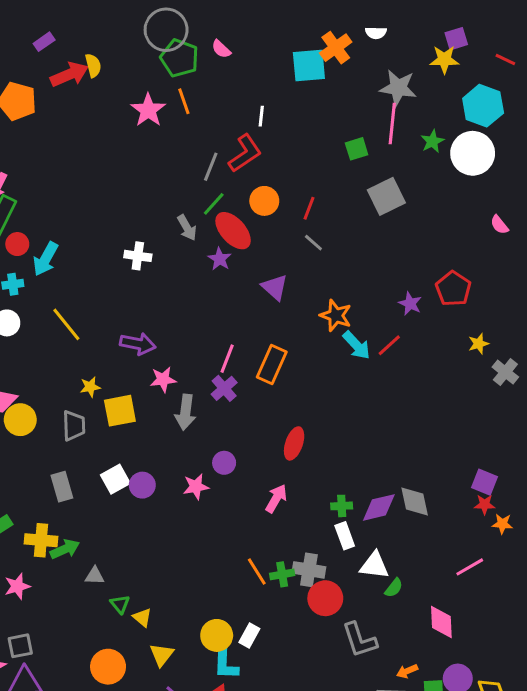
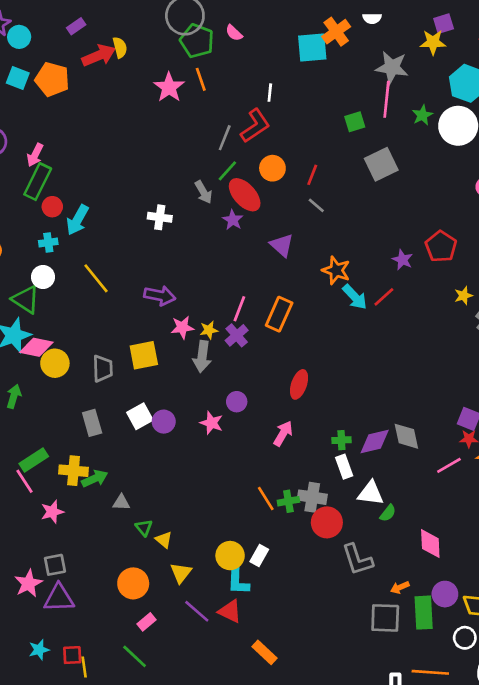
yellow star: (90, 387) -> (209, 330), moved
pink star: (196, 487) -> (211, 423), turned 30
pink line: (470, 567) -> (449, 465), moved

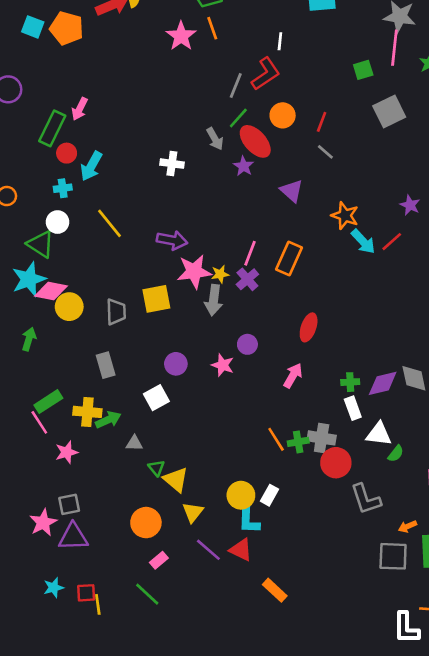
pink arrow: (35, 155) -> (80, 109), moved
pink star: (182, 327) -> (194, 271), size x1.5
white square: (140, 416) -> (156, 398), moved
yellow triangle: (164, 540) -> (176, 480), size x1.5

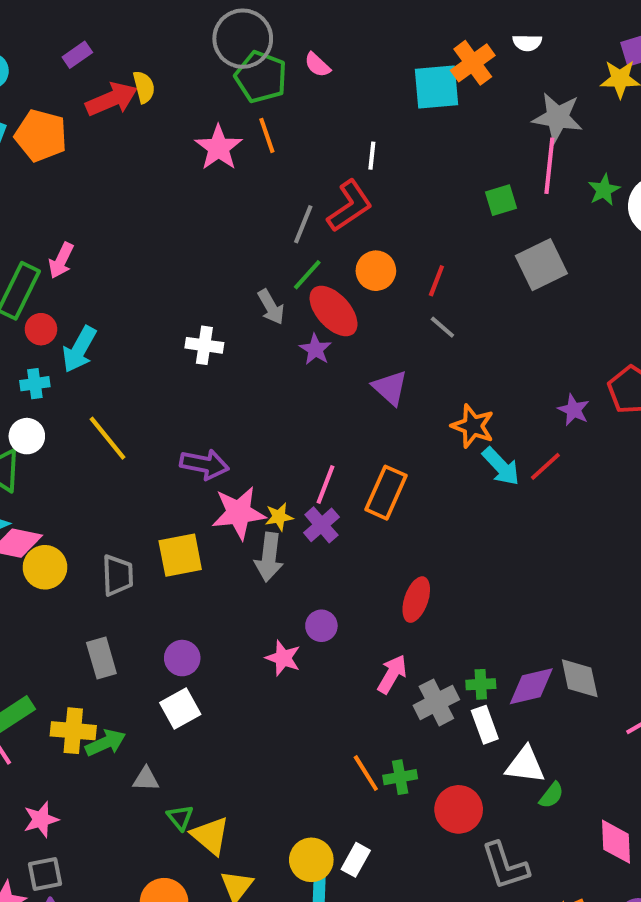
purple circle: (176, 364) -> (182, 658), moved
gray cross: (322, 438) -> (436, 702), moved, turned -36
pink star: (67, 452) -> (41, 819), moved

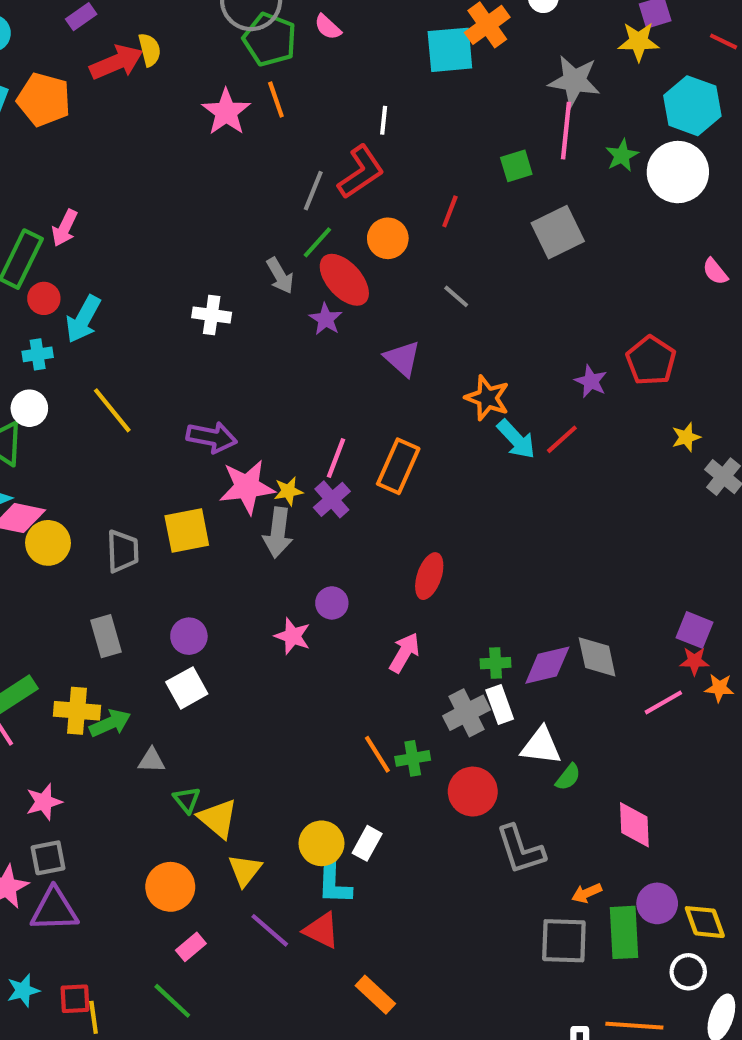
red line: (436, 281) -> (450, 211), moved
gray cross: (436, 702) -> (467, 713), moved

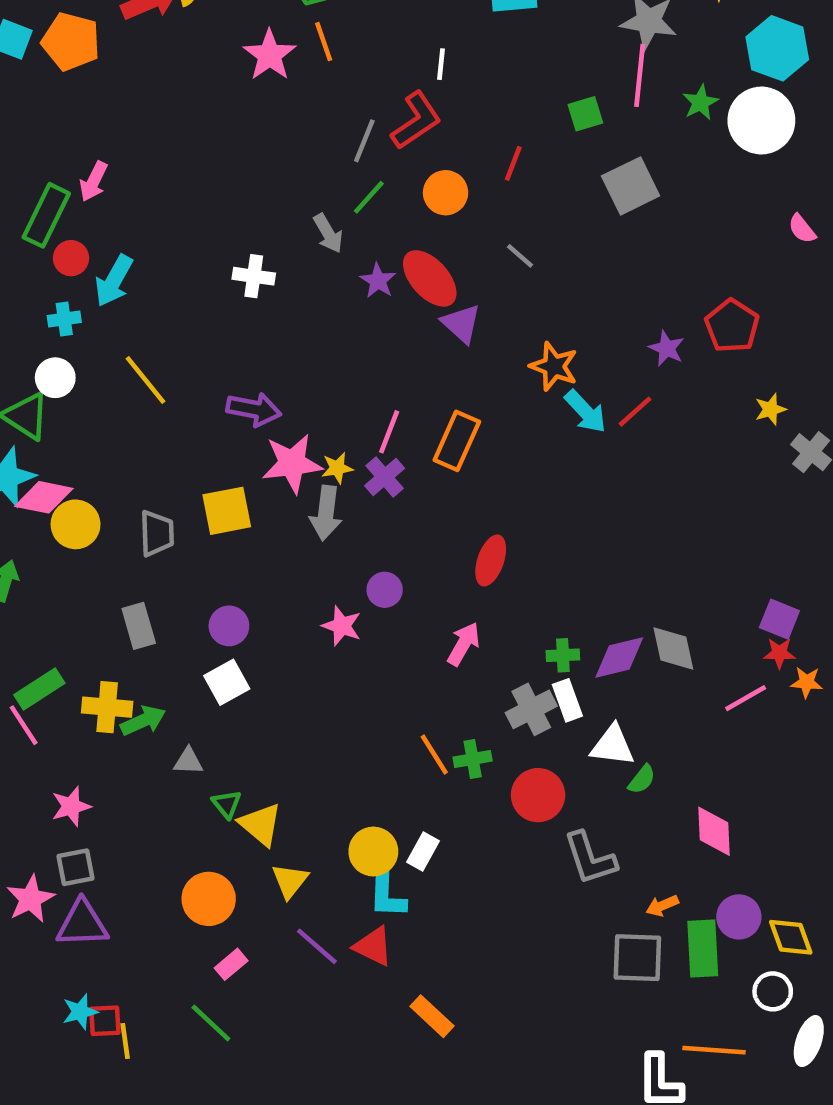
red ellipse: (344, 280) -> (430, 278), moved
cyan star: (23, 990) -> (80, 1012), moved

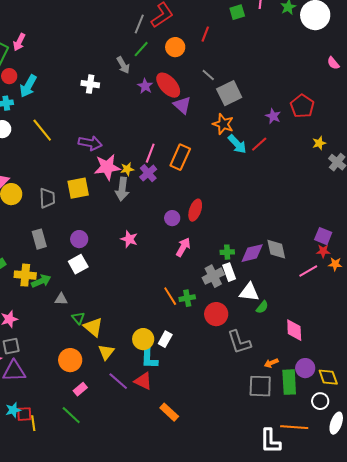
gray square: (631, 186) -> (229, 93), moved
purple circle: (385, 590) -> (172, 218), moved

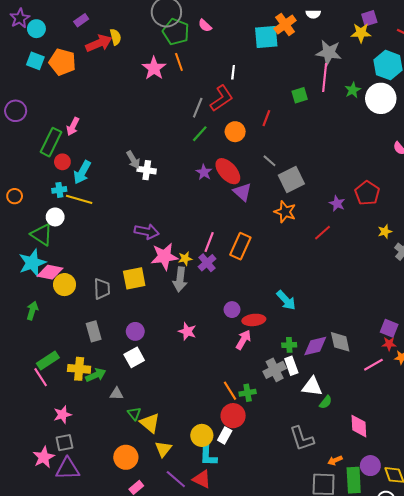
gray arrow: (123, 65) -> (133, 160), moved
yellow line: (42, 130) -> (79, 199), moved, turned -35
cyan arrow: (237, 144) -> (286, 300), moved
red ellipse: (195, 210) -> (254, 320), moved, turned 65
red circle: (216, 314) -> (233, 416), moved

